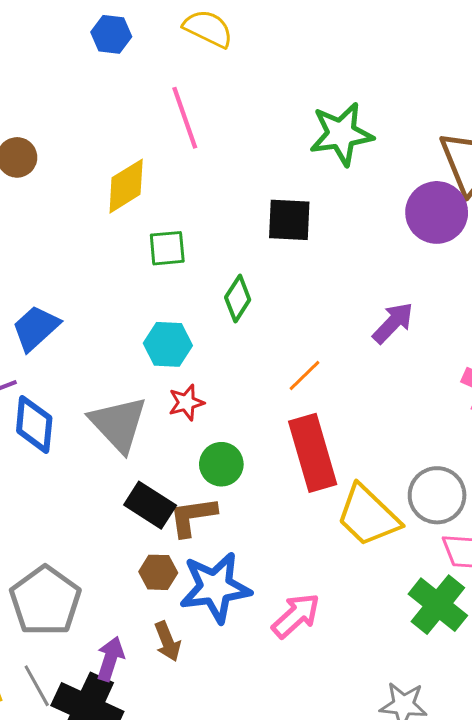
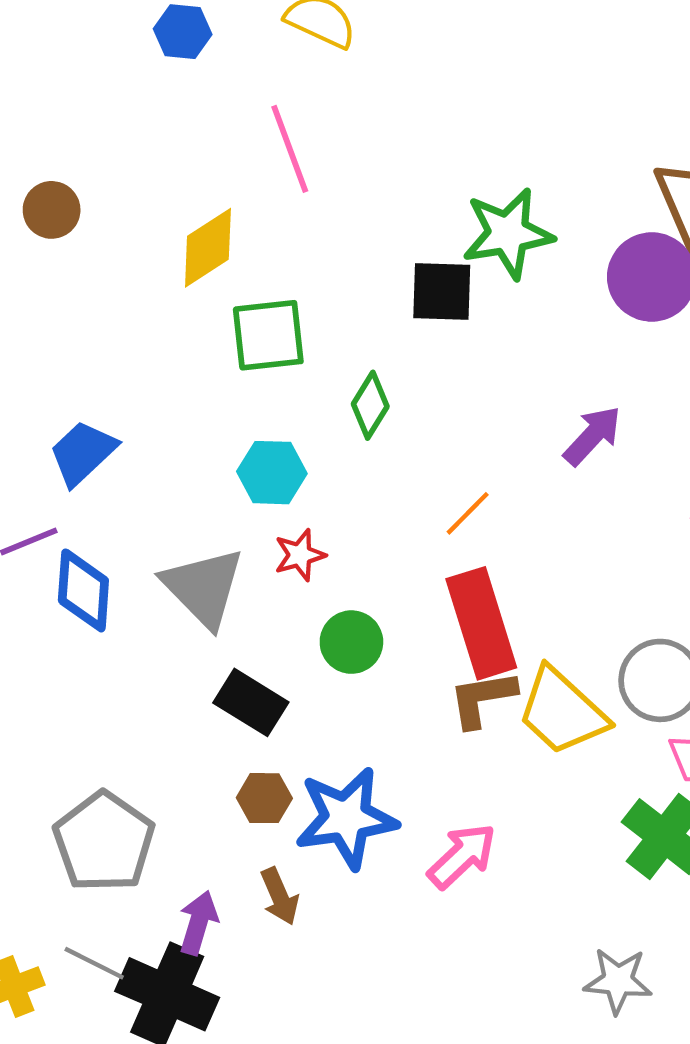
green star: (341, 134) -> (508, 233), moved
green square: (167, 248) -> (268, 335), size x1.4
brown L-shape: (193, 516) -> (482, 699), moved
gray line: (37, 686) -> (94, 963), turned -33

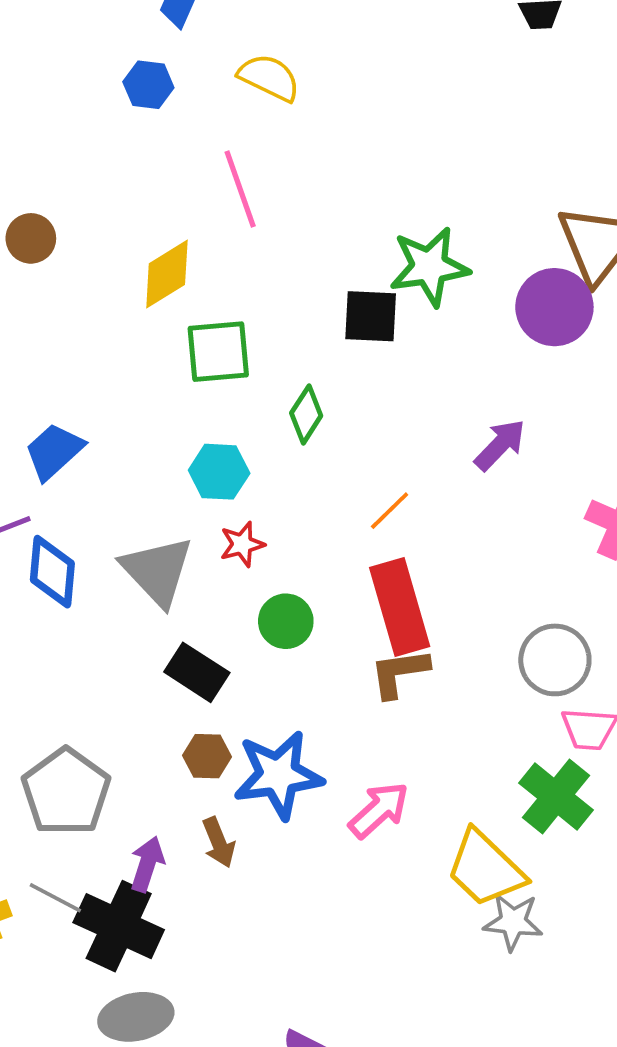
yellow trapezoid: (562, 712) -> (485, 869), moved

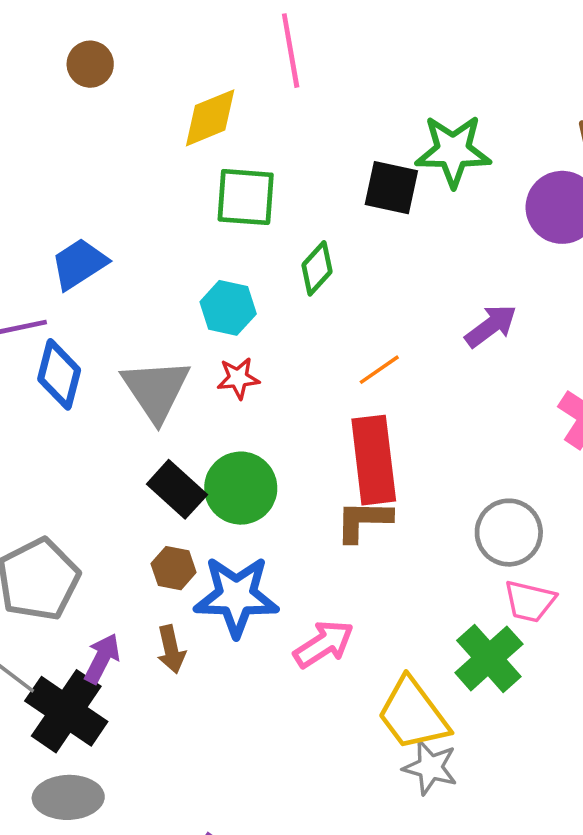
green circle: (286, 621) -> (241, 488), moved, size x1.4

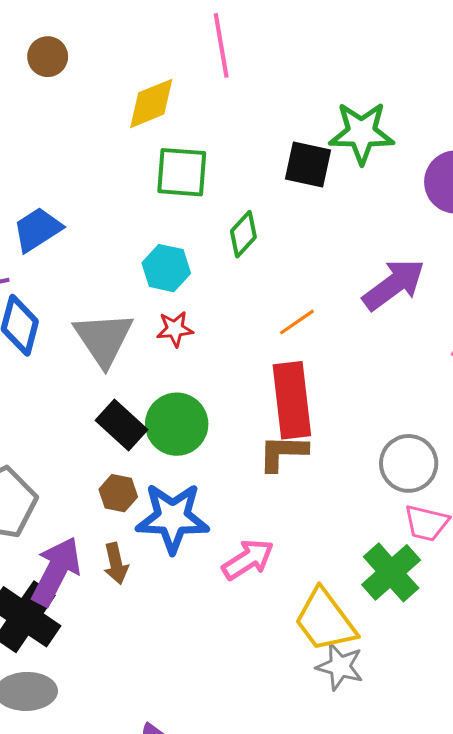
purple arrow: (491, 326) -> (394, 285), size x1.4
purple arrow: (102, 658) -> (56, 571), size x1.6

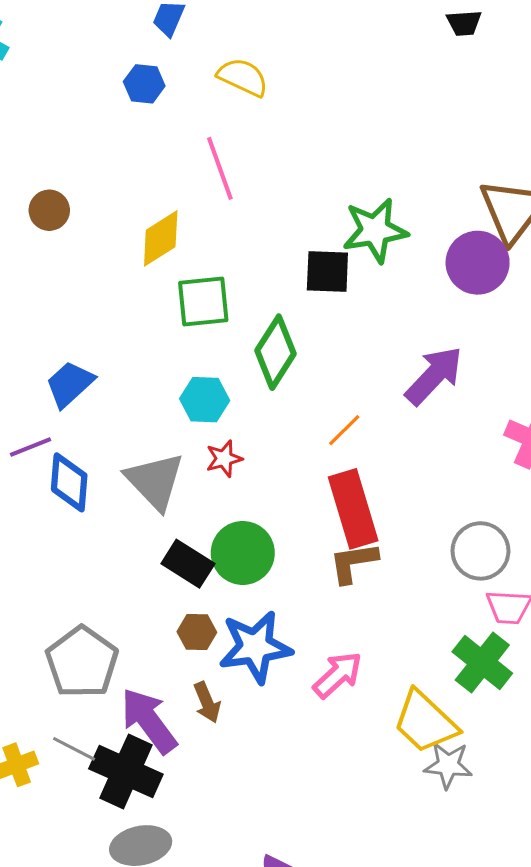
green diamond: (243, 234) -> (275, 352), size x1.5
purple arrow: (56, 571) -> (149, 721), turned -54

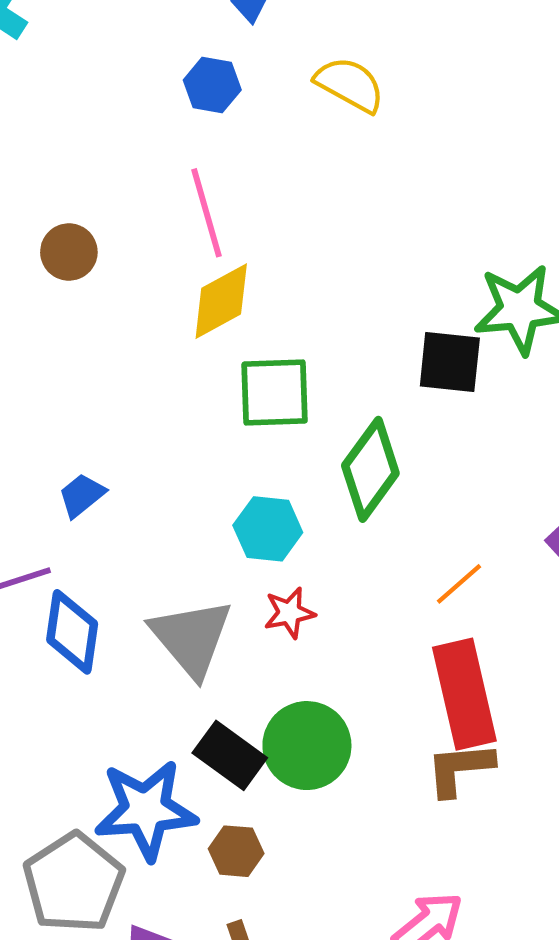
pink line: (220, 168) -> (207, 213), moved
blue trapezoid: (70, 384) -> (82, 495), size x0.7
blue star: (255, 647) -> (146, 810), moved

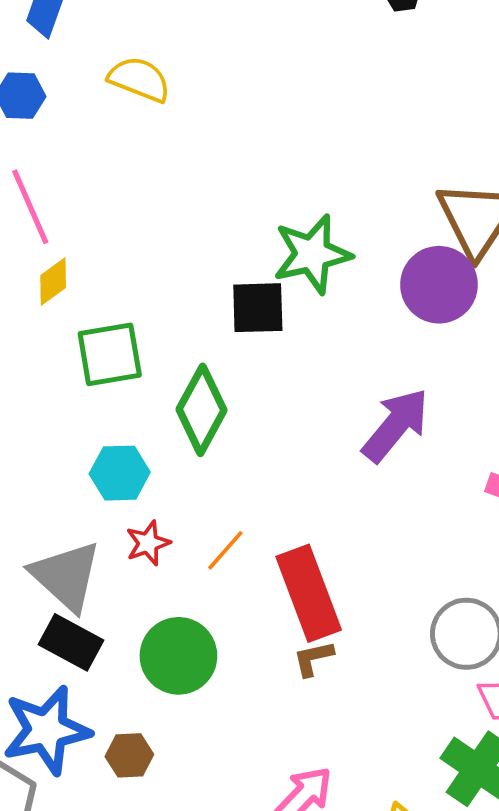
yellow diamond: (221, 301) -> (53, 281), size x0.7
orange line: (459, 584) -> (225, 550), moved
black rectangle: (230, 755) -> (71, 642), moved
brown L-shape: (460, 769) -> (313, 658), size x0.7

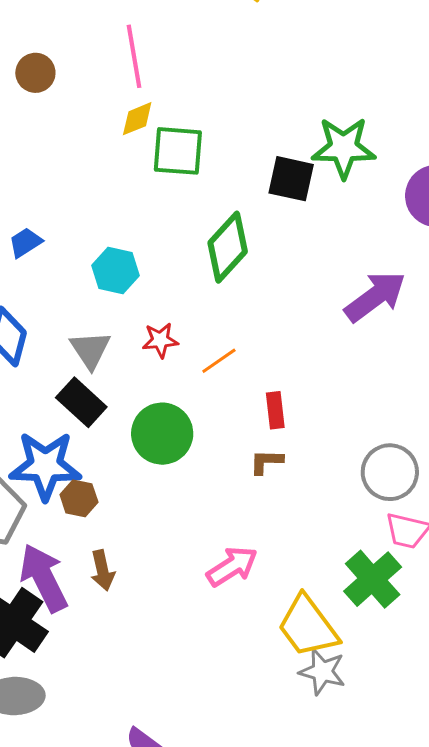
green square: (110, 354) -> (178, 151), moved
cyan hexagon: (120, 473) -> (116, 271), moved
gray triangle: (66, 576) -> (90, 350), size x0.7
red rectangle: (309, 593) -> (275, 410), size x0.5
brown hexagon: (129, 755) -> (79, 498), moved

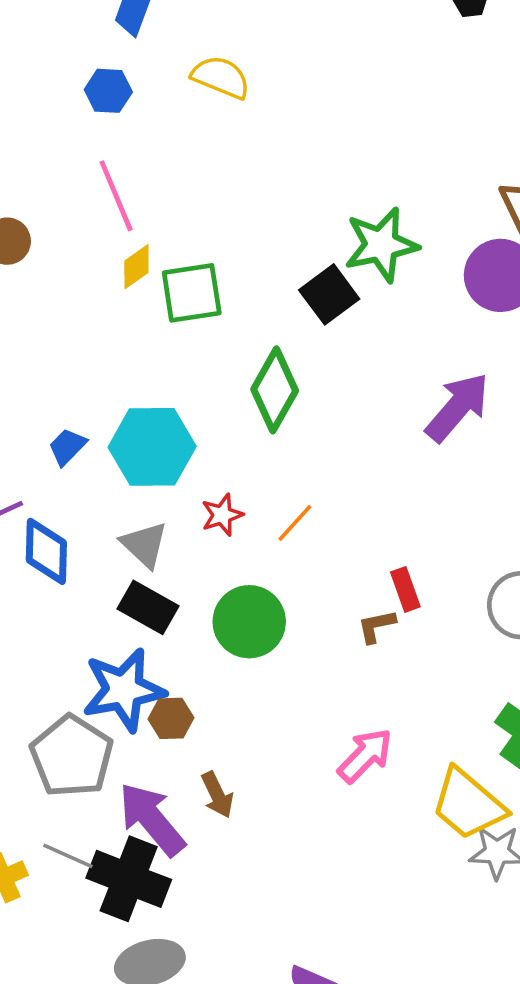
black square: (291, 179) -> (329, 294), turned -36
blue trapezoid: (25, 243) -> (67, 447), moved
cyan hexagon: (116, 271) -> (152, 447), size x1.5
red rectangle: (275, 410) -> (405, 589), moved

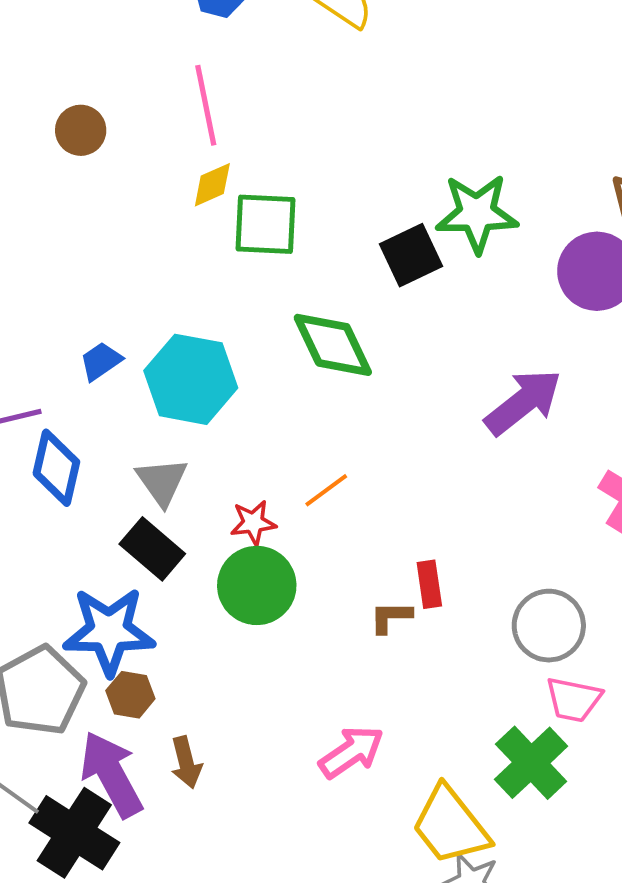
green diamond: (275, 390) -> (333, 345), turned -66
red star: (222, 515) -> (253, 523), moved
brown hexagon: (171, 718) -> (130, 695), moved

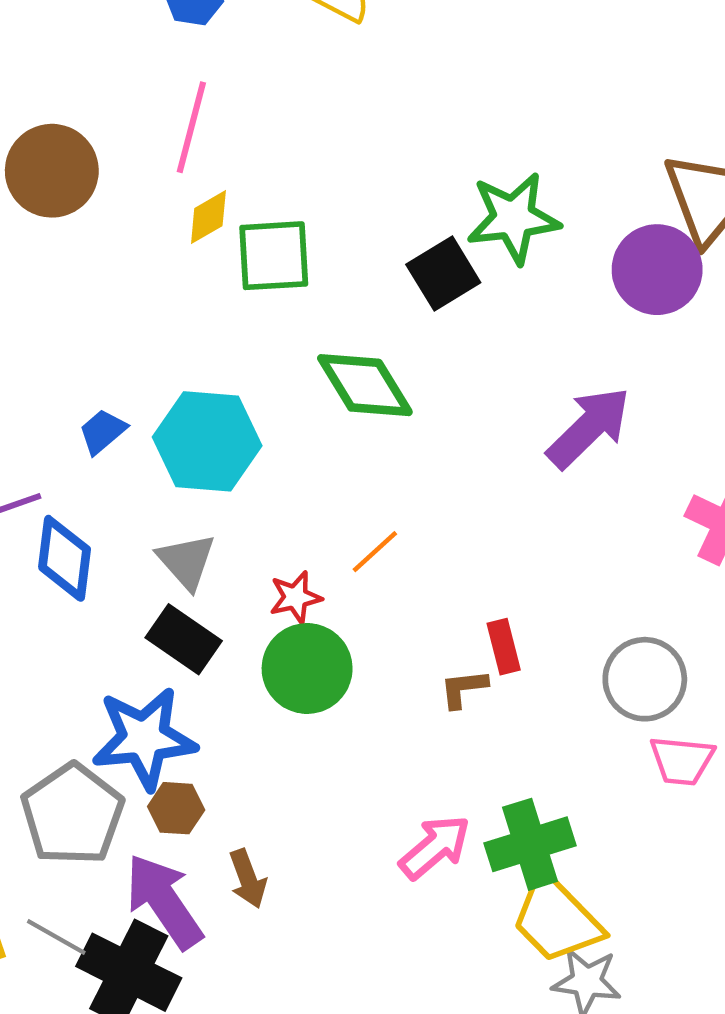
pink line: (206, 105) -> (191, 127), turned 32
brown circle: (81, 130) -> (52, 171), size x1.6
green cross: (531, 763) -> (530, 844), moved, turned 32

